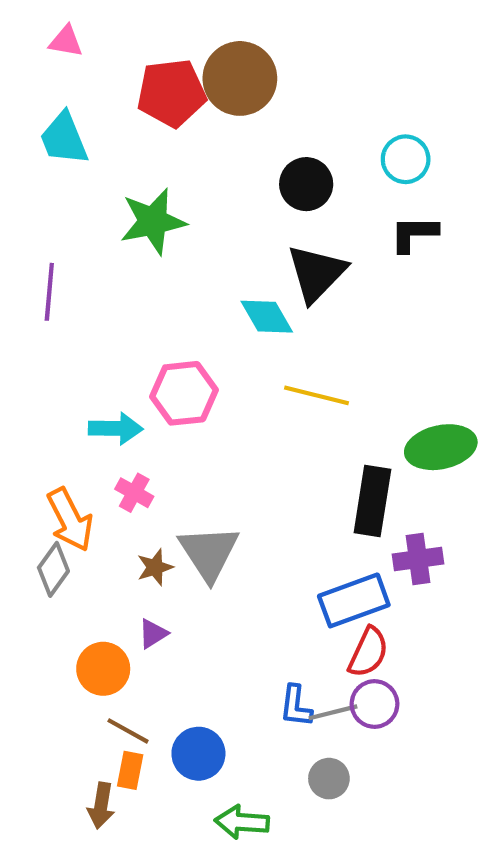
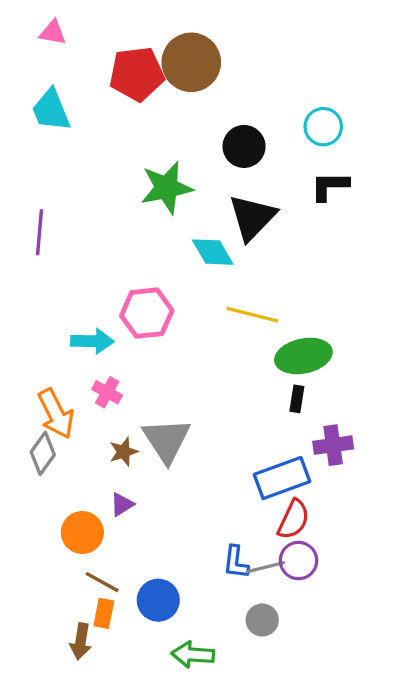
green star: (153, 221) -> (166, 188), moved
green ellipse: (441, 447) -> (303, 356), moved
black rectangle: (372, 501) -> (297, 399), size x0.5

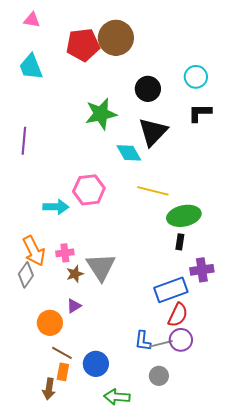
pink cross: (107, 392) -> (65, 253), moved, turned -36

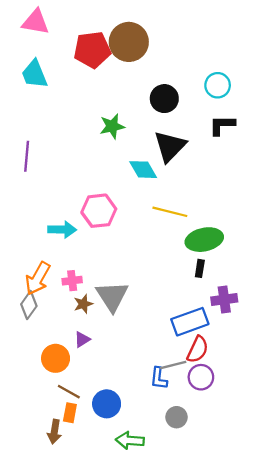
pink triangle: (32, 20) -> (36, 22), size x1.5
green star: (101, 114) -> (112, 126), size x0.7
orange arrow: (34, 251) -> (38, 278), turned 56
gray line: (161, 344) -> (173, 365), moved

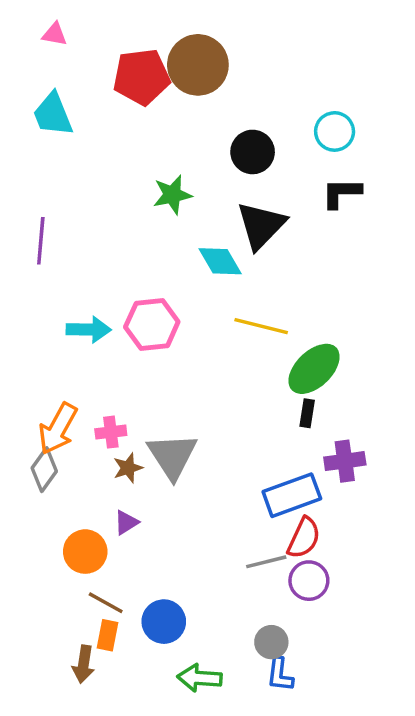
pink triangle: (36, 22) -> (54, 34), size x0.6
cyan arrow: (62, 230) -> (89, 330), moved
green ellipse: (204, 240) -> (314, 369), turned -32
blue L-shape: (159, 378) -> (280, 675), moved

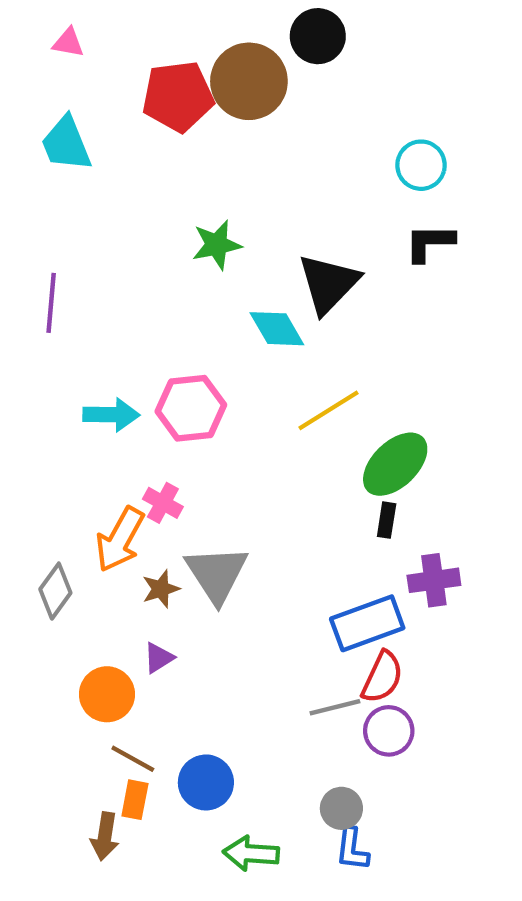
black circle: (253, 152) -> (318, 36), moved
yellow line: (261, 326) -> (329, 410), turned -46
orange arrow: (58, 429) -> (120, 539), moved
pink cross: (111, 432) -> (163, 503), moved, turned 36

